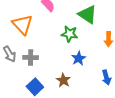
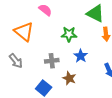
green triangle: (88, 14) -> (95, 13), moved
gray cross: (31, 57) -> (52, 61), moved

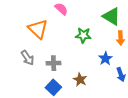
blue star: (81, 56) -> (105, 59), moved
gray cross: (52, 61) -> (54, 63), moved

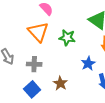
orange triangle: (38, 29) -> (38, 32), moved

